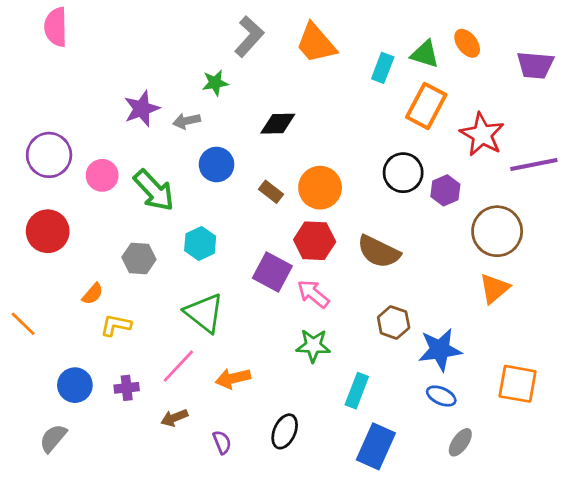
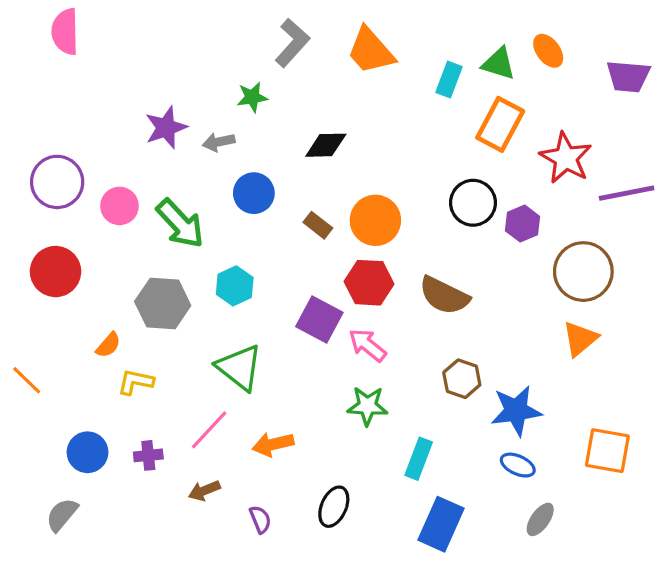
gray hexagon: (139, 258) -> (163, 304), size x1.4

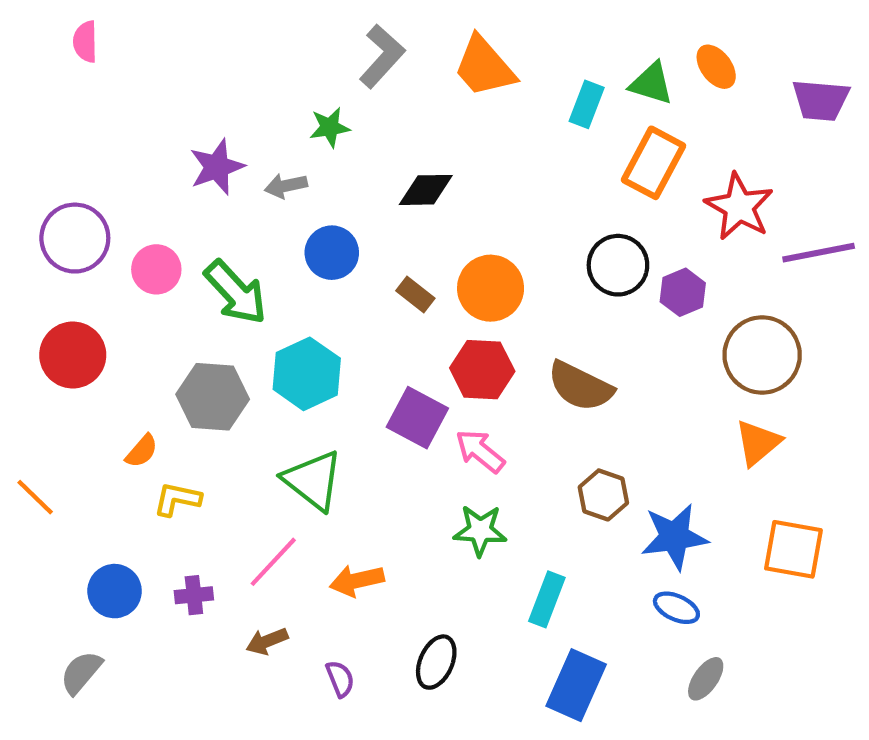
pink semicircle: (65, 32) -> (85, 42), size x0.7
cyan hexagon: (235, 286) -> (307, 374), size x1.4
orange square: (607, 451) -> (793, 549), moved

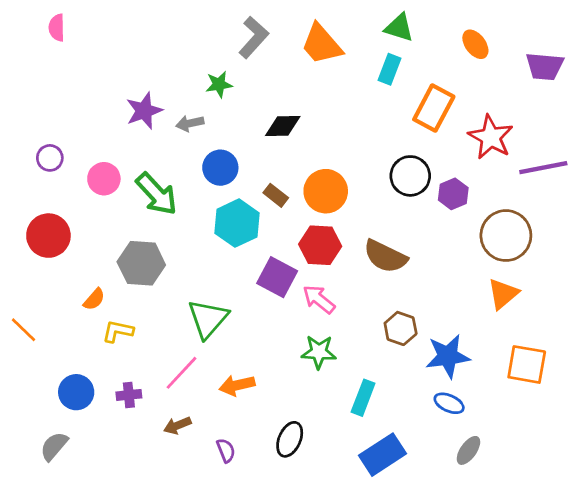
green triangle: (651, 83) -> (399, 28), moved
purple circle: (75, 238) -> (50, 158), size x0.6
cyan hexagon: (307, 374) -> (237, 223), moved
green triangle: (313, 480) -> (208, 319), turned 33
blue rectangle: (576, 685) -> (383, 455), turned 33

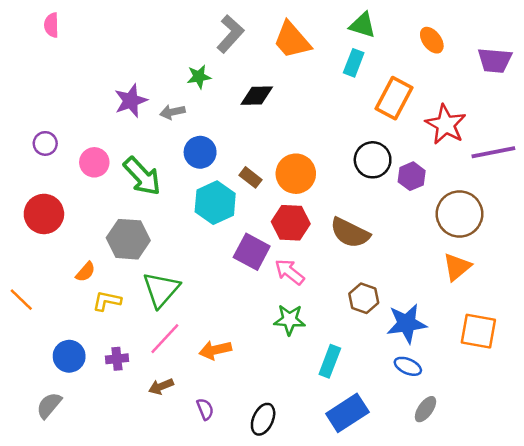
black diamond: (283, 126) -> (257, 96), moved
green triangle: (208, 319) -> (161, 290), moved
black ellipse: (290, 439) -> (263, 419), moved

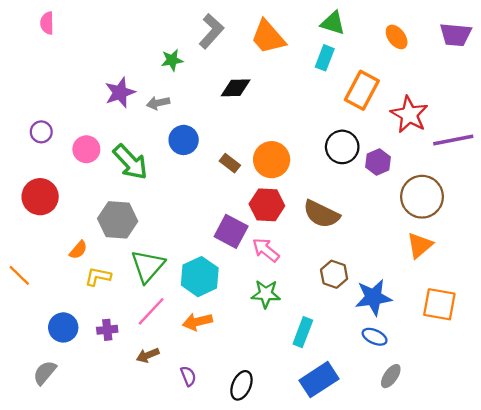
purple trapezoid: (495, 60) -> (456, 35), moved
green star: (199, 77) -> (172, 60), moved
cyan hexagon: (215, 203) -> (200, 277), moved

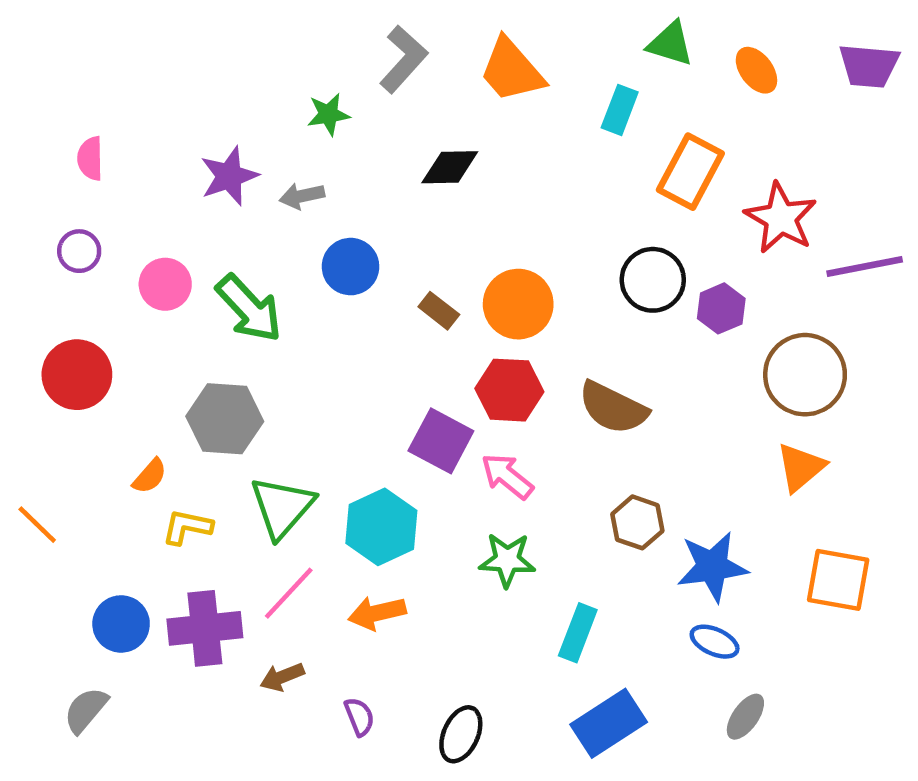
pink semicircle: (47, 23) -> (90, 158), moved
green triangle: (333, 23) -> (670, 44), moved
purple cross: (107, 330) -> (205, 628), size x1.8

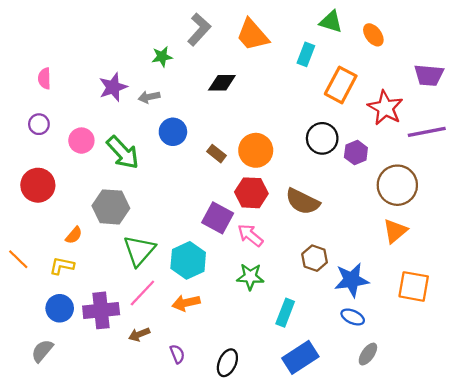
purple trapezoid: (869, 66) -> (429, 75), moved
yellow L-shape: (187, 527) -> (62, 266), moved

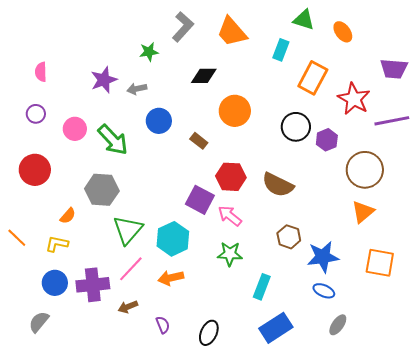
orange circle: (256, 150) -> (235, 111), moved

